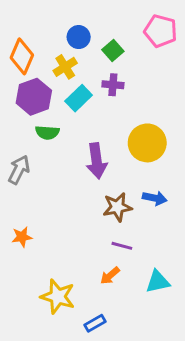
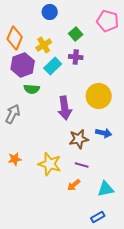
blue circle: (79, 37) -> (50, 12), moved
yellow star: (58, 297) -> (50, 164), moved
blue rectangle: (95, 323) -> (98, 217), moved

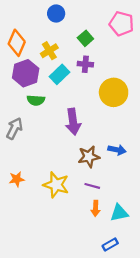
yellow circle: (99, 96) -> (114, 92), moved
orange arrow: (74, 185) -> (96, 208), moved, turned -48

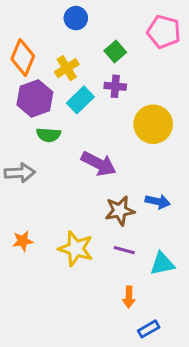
purple arrow: (73, 122) -> (99, 164), turned -55
gray arrow: (14, 128) -> (20, 173), turned 60
orange arrow: (96, 208) -> (129, 297), moved
cyan triangle: (119, 213) -> (162, 264), moved

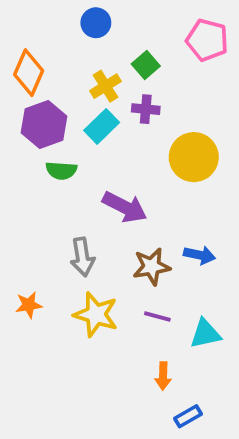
yellow cross: (67, 68) -> (105, 86), moved
gray arrow: (20, 173) -> (82, 257), moved, turned 84

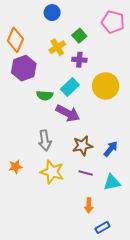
cyan rectangle: (102, 126) -> (70, 87), moved
green semicircle: (61, 171) -> (45, 95), moved
blue arrow: (200, 255) -> (111, 149), moved, turned -63

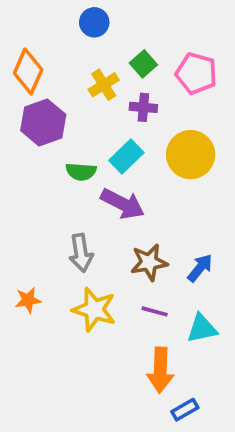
pink pentagon: (113, 22) -> (196, 73), moved
orange arrow: (89, 205) -> (160, 370), size x1.6

